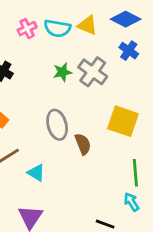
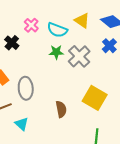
cyan semicircle: (57, 28) -> (57, 30), moved
pink cross: (27, 29) -> (31, 25), moved, turned -32
gray ellipse: (57, 125) -> (26, 88), moved

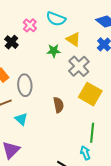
yellow triangle: (82, 21) -> (73, 39), moved
cyan semicircle: (57, 30) -> (56, 19), moved
gray cross: (79, 56) -> (79, 66), moved

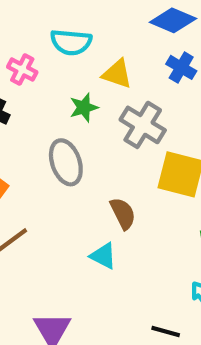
gray ellipse: (25, 85) -> (66, 162), moved
cyan triangle: (21, 119) -> (103, 256), moved

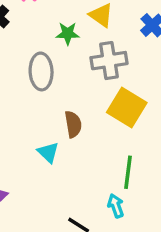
gray cross: (143, 125) -> (109, 61), turned 33

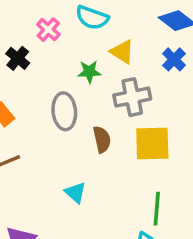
yellow square: (127, 108) -> (152, 144), turned -30
brown semicircle: (73, 124) -> (102, 139), moved

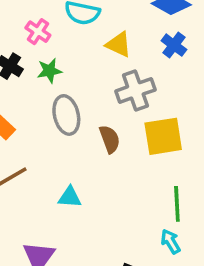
green star: (89, 72) -> (49, 71), moved
cyan triangle: (75, 192) -> (70, 197), moved, turned -30

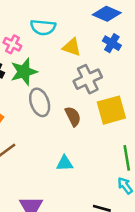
green star: (49, 71) -> (24, 72), size x1.5
cyan triangle: (70, 197) -> (65, 163), moved

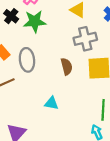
gray ellipse: (40, 102) -> (27, 60), moved

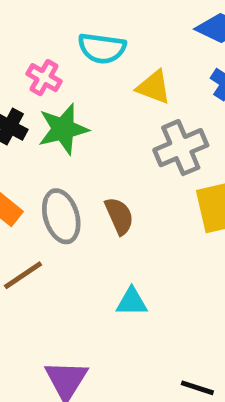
brown semicircle: (67, 67) -> (119, 216), moved

